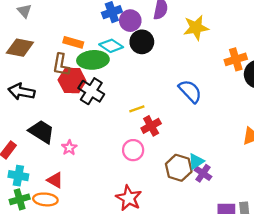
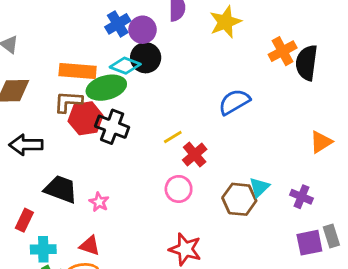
orange rectangle: (73, 42) -> (78, 71), size x1.4
black circle: (142, 42) -> (146, 58), moved
brown L-shape: (61, 65) -> (68, 102), turned 95
blue semicircle: (190, 91) -> (234, 102), turned -65
purple cross: (203, 173) -> (301, 197), moved

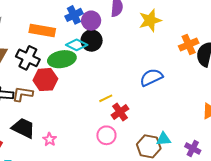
orange rectangle: (78, 71) -> (42, 31), moved
brown L-shape: (68, 102) -> (23, 94), moved
black cross: (112, 127) -> (28, 58), moved
cyan triangle: (259, 187) -> (164, 139), turned 35

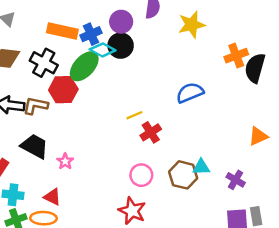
blue cross: (74, 15) -> (91, 34), moved
green ellipse: (62, 59) -> (84, 66), turned -40
pink circle: (106, 135) -> (141, 175), moved

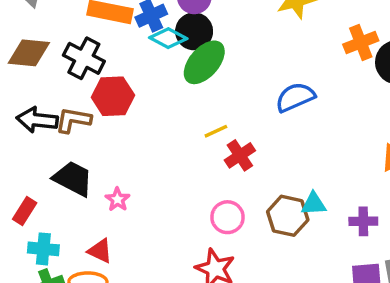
green ellipse: (84, 66) -> (204, 62), moved
purple cross: (236, 180) -> (363, 221), turned -30

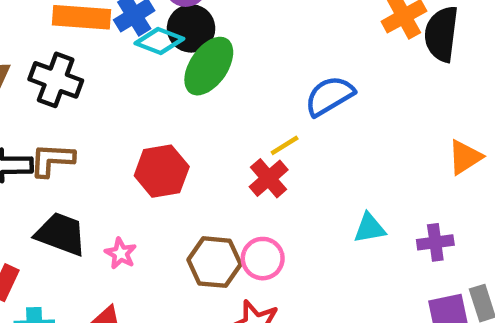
red hexagon: (113, 96) -> (162, 171), moved
yellow line: (216, 131) -> (285, 145), moved
brown hexagon: (288, 216) -> (214, 262), moved

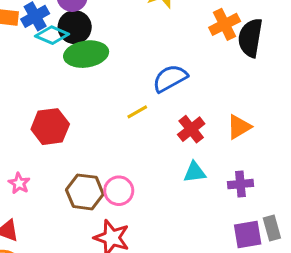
green ellipse: (209, 66) -> (86, 54), turned 45
orange triangle: (465, 157) -> (239, 127), moved
red cross: (269, 178) -> (191, 129), moved

